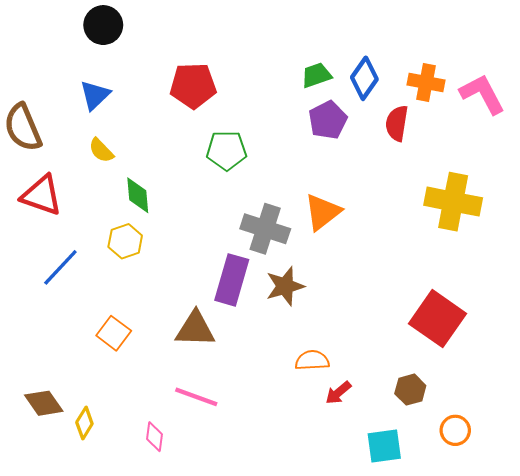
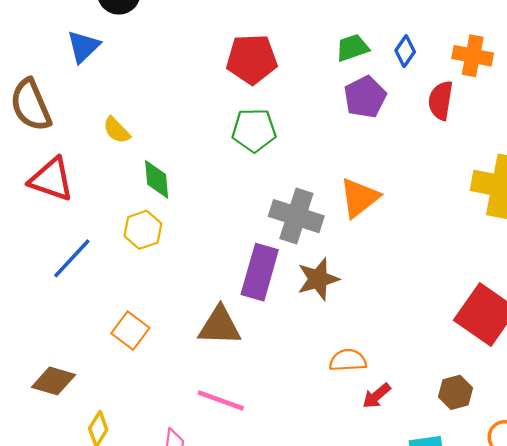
blue diamond: (364, 78) -> (405, 51), size x0.7
red pentagon: (193, 86) -> (252, 59), moved
blue triangle: (95, 95) -> (83, 47), moved
brown diamond: (44, 403) -> (54, 381), moved, turned -39

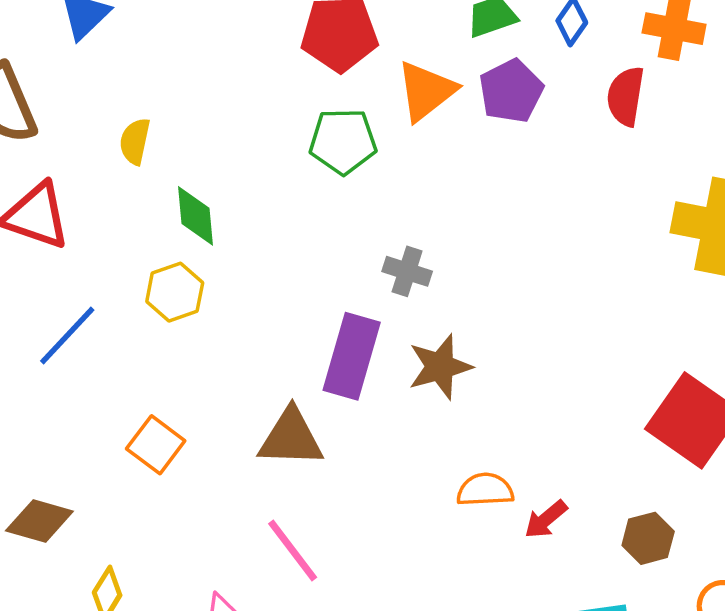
yellow semicircle: (117, 130) -> (135, 141), turned 56
orange triangle: (359, 198) -> (426, 91), moved
gray cross: (296, 216) -> (407, 271), size x0.6
red arrow: (376, 396) -> (546, 519), moved
pink line: (221, 400) -> (293, 551), turned 33

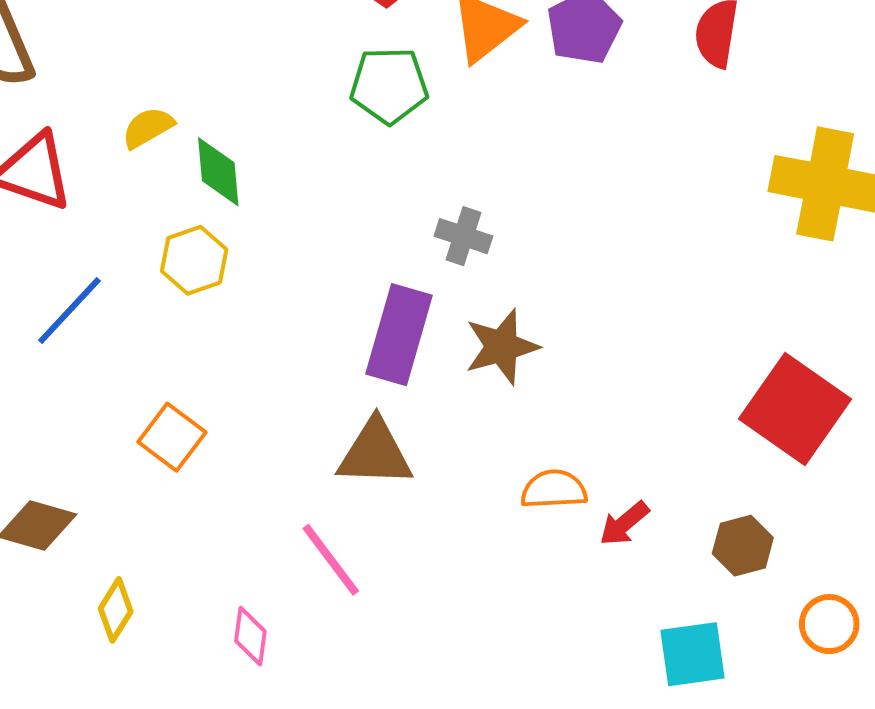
yellow semicircle: (135, 141) -> (148, 128), moved, turned 48
brown triangle: (291, 438) -> (375, 453), moved

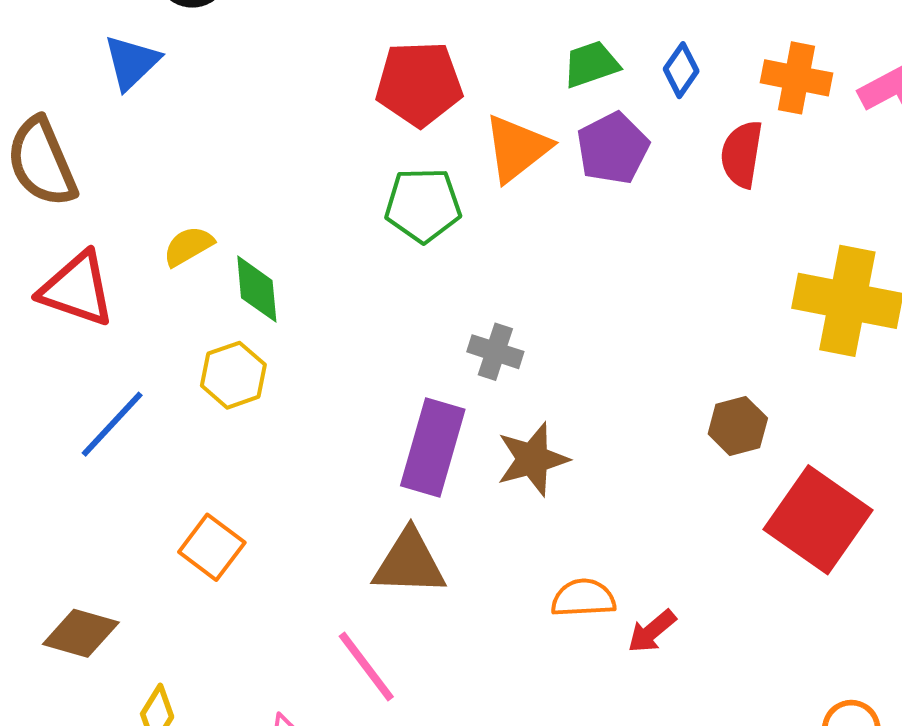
brown hexagon: (743, 546) -> (738, 426), moved

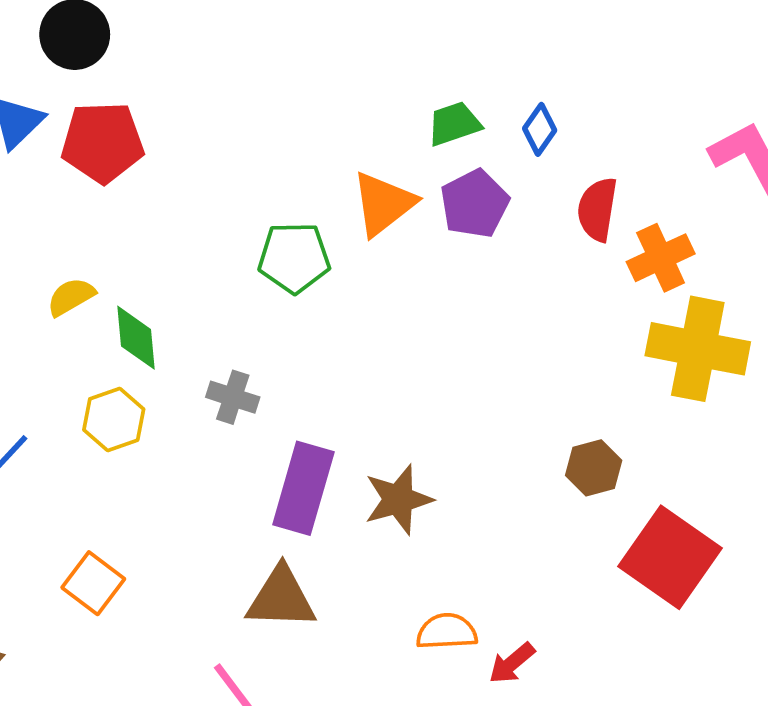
orange cross: (796, 78) -> (661, 258), moved, turned -36
red pentagon: (419, 84) -> (103, 142), moved
gray cross: (495, 352) -> (233, 397), moved

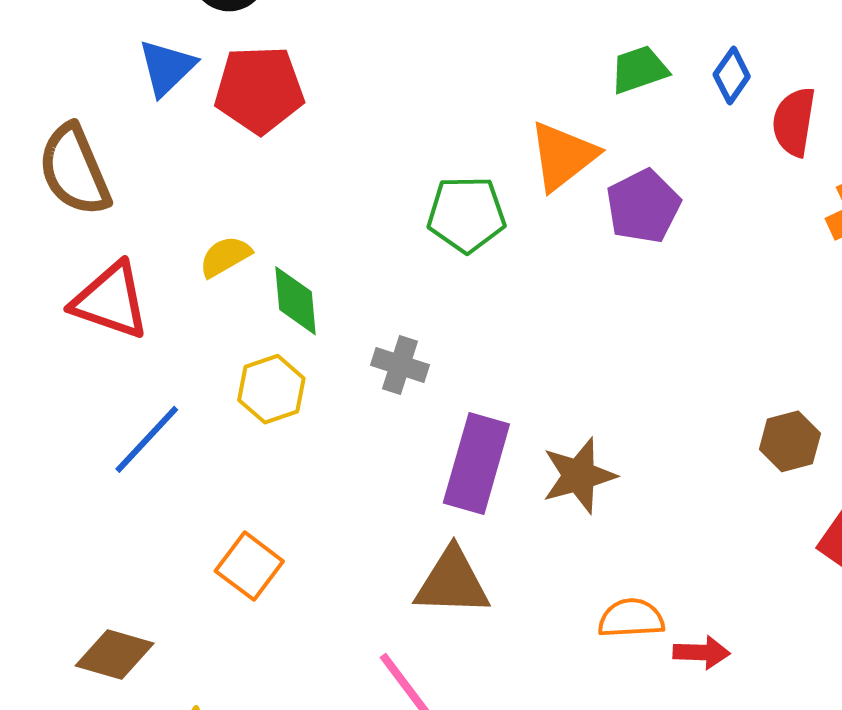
purple pentagon: (475, 204) -> (643, 206), moved
red semicircle: (597, 209) -> (794, 122), moved
red arrow: (512, 663) -> (702, 652), turned -138

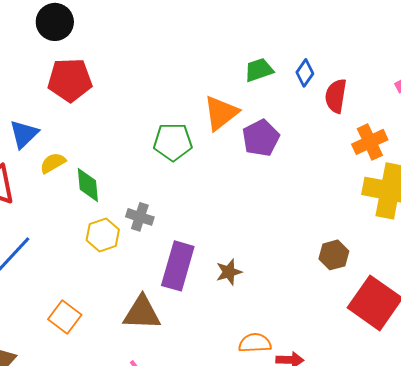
blue triangle: (167, 68) -> (24, 134), moved
yellow hexagon: (271, 389) -> (103, 235), moved
brown star: (579, 476) -> (229, 272), size x0.7
brown triangle: (452, 582) -> (142, 313), moved

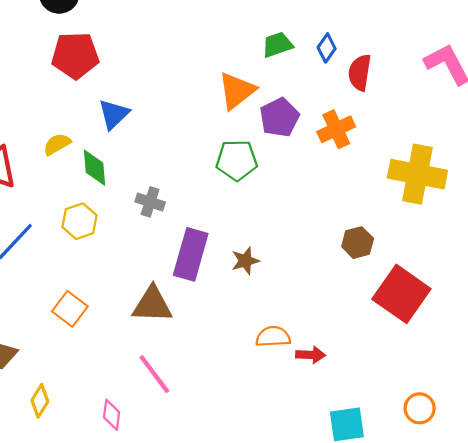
blue triangle: (24, 134) -> (114, 114), moved
green pentagon: (173, 142) -> (237, 160), moved
orange cross: (370, 142) -> (336, 129), moved
yellow hexagon: (103, 235) -> (80, 221), moved

